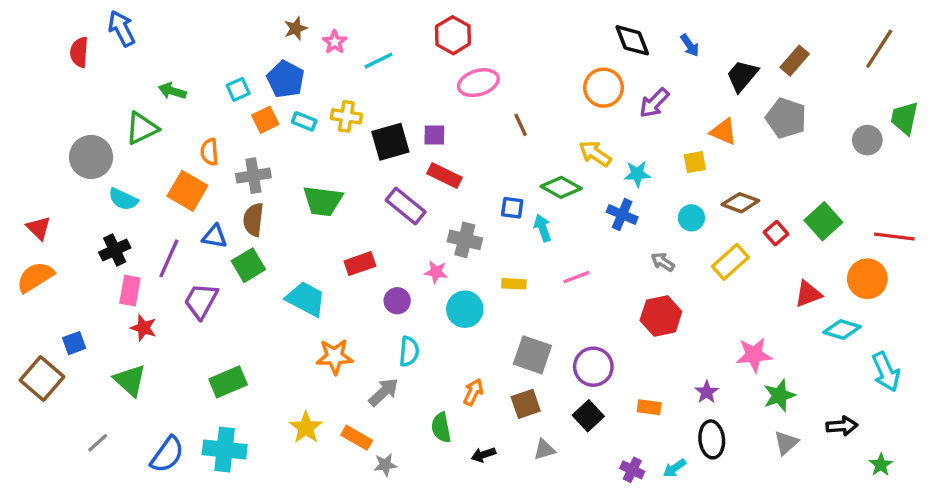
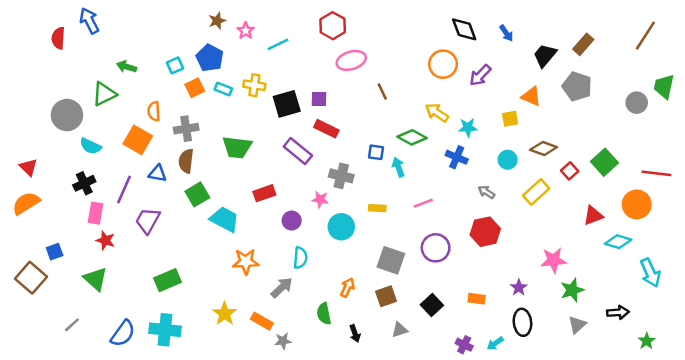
green square: (248, 265) -> (197, 194), moved
purple circle: (593, 367) -> (436, 248), moved
black arrow: (483, 455) -> (355, 333), turned -91

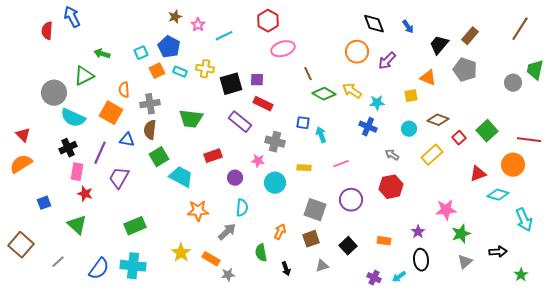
green diamond: (412, 137) -> (324, 94), moved
cyan semicircle: (91, 146) -> (73, 118), size x1.4
brown square: (31, 278) -> (21, 245), moved

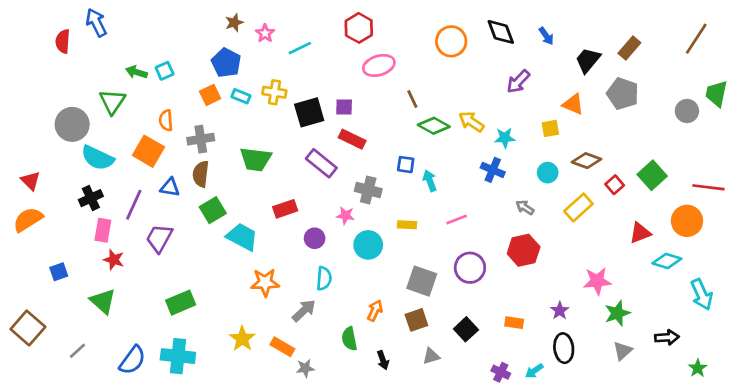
orange circle: (357, 52) -> (451, 41), moved
cyan square: (141, 53) -> (165, 71), moved
green triangle: (84, 76) -> (112, 102), turned -30

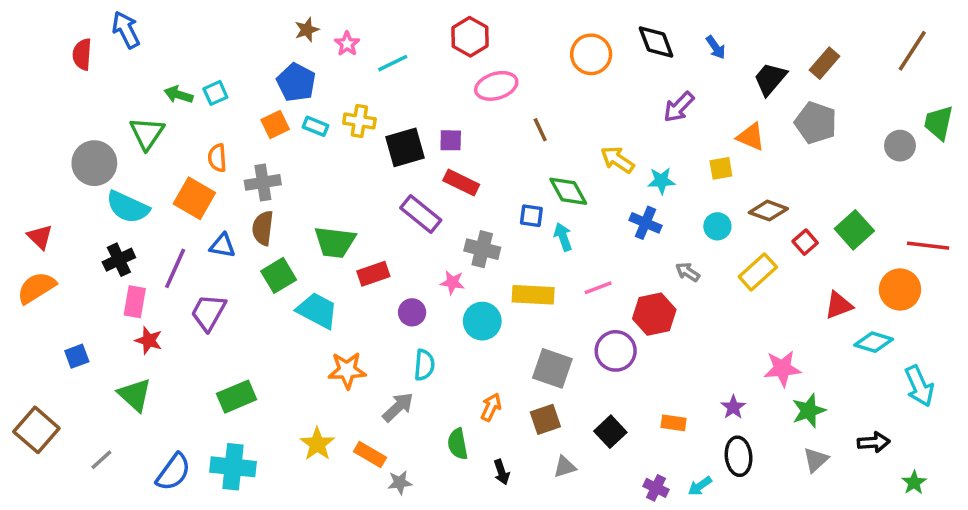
green diamond: (434, 126) -> (568, 191), moved, turned 32
green trapezoid: (256, 159) -> (335, 242), moved
yellow rectangle: (407, 225) -> (533, 295), size x1.6
red hexagon: (524, 250) -> (654, 314), moved

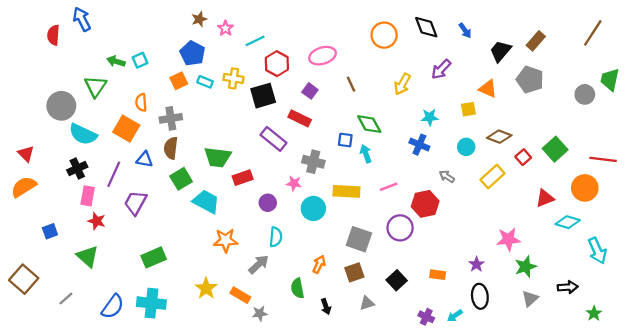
red hexagon: (470, 37) -> (277, 64), moved
purple square: (451, 140) -> (310, 91), moved, turned 35
yellow arrow: (617, 160) -> (402, 84), moved, turned -95

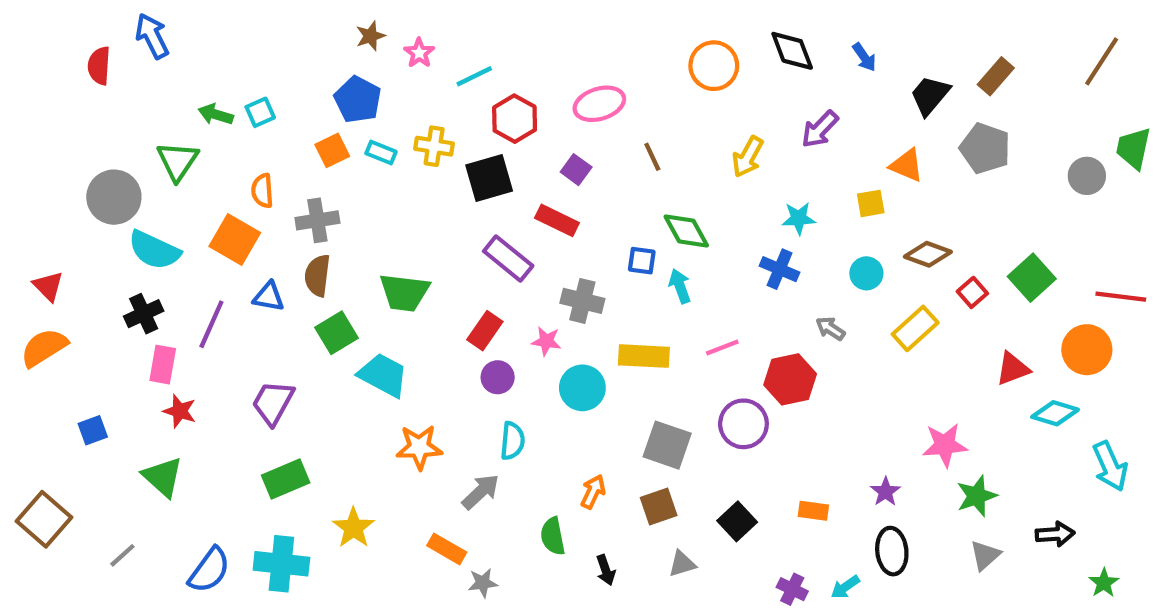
red rectangle: (243, 178) -> (485, 331), moved, turned -36
purple trapezoid: (135, 203) -> (273, 403), moved
yellow star: (206, 288) -> (353, 528), moved

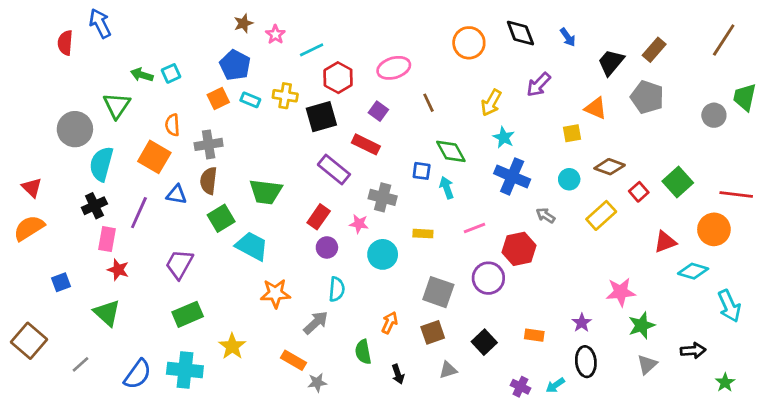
cyan star: (799, 218) -> (504, 137), moved, turned 30
cyan semicircle: (154, 250) -> (101, 164), turned 80
blue cross: (780, 269) -> (512, 176), size x1.4
yellow rectangle: (644, 356) -> (423, 234), size x0.6

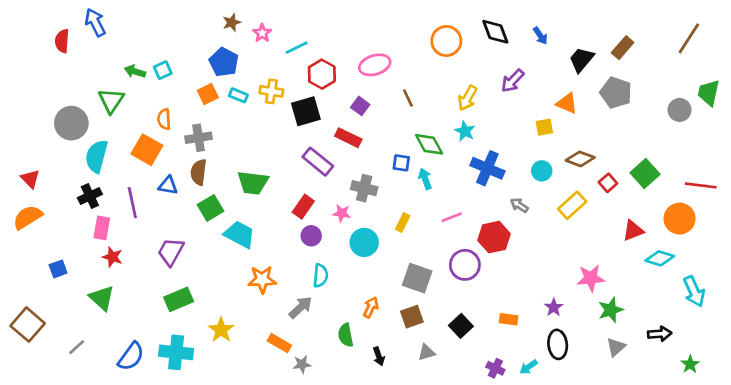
cyan star: (504, 137) -> (465, 131), moved
purple line: (139, 213) -> (132, 203), turned -36
yellow rectangle: (423, 234) -> (403, 223), turned -66

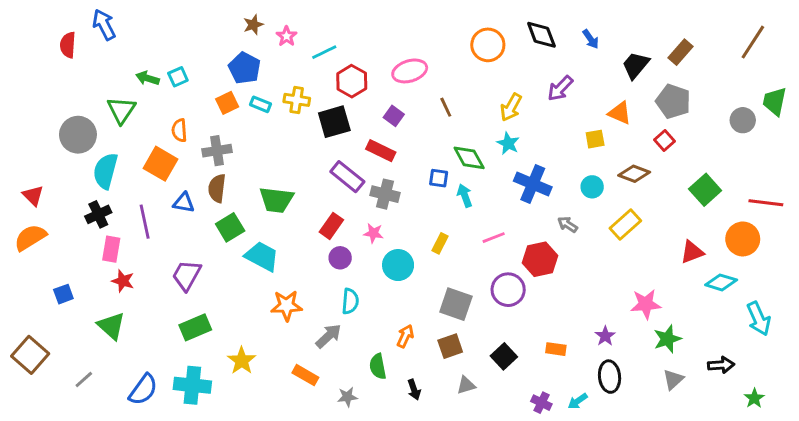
red square: (608, 183) -> (665, 140), moved
gray cross: (364, 188) -> (385, 194), moved
gray star: (302, 364) -> (347, 397), moved

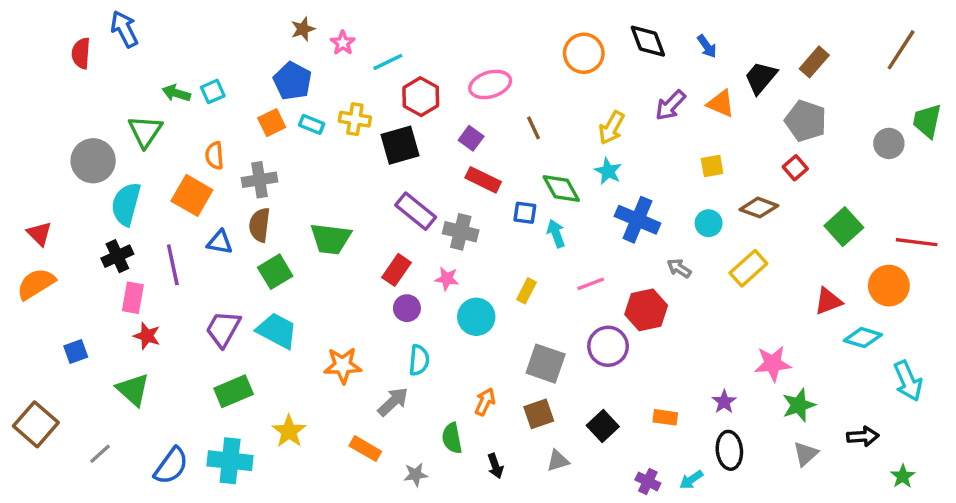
orange triangle: (620, 113) -> (721, 104), moved
red rectangle: (381, 151) -> (483, 180), moved
cyan trapezoid: (262, 256) -> (277, 331), moved

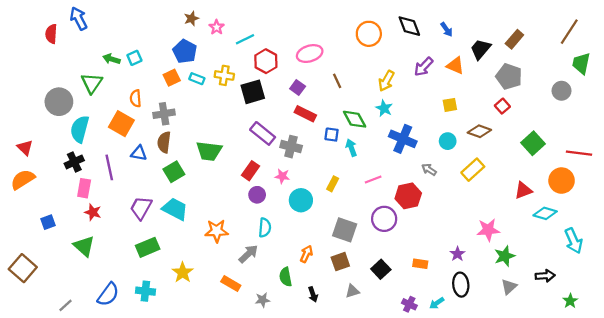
green trapezoid: (927, 121) -> (581, 63), moved
gray line: (100, 454) -> (65, 305), moved
cyan cross: (230, 461) -> (145, 291), size x0.7

